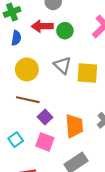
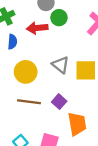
green circle: (65, 31) -> (59, 18), moved
purple square: (45, 117) -> (59, 102), moved

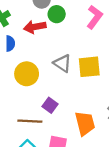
brown line: (29, 102) -> (30, 121), moved
purple square: (59, 102) -> (50, 105), moved

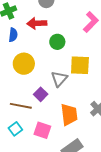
green circle: (57, 14) -> (57, 42), moved
gray triangle: (62, 63) -> (59, 79), moved, turned 30

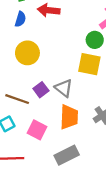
green circle: (57, 42) -> (95, 40), moved
gray triangle: (59, 79) -> (64, 88), moved, turned -42

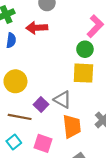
yellow circle: (27, 53) -> (15, 81), moved

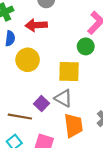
yellow square: (83, 73) -> (69, 71), moved
yellow circle: (15, 81) -> (28, 60), moved

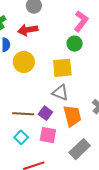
purple square: (42, 104) -> (45, 113), moved

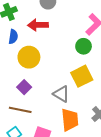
yellow square: (62, 68) -> (82, 76), moved, turned -30
purple square: (45, 113) -> (24, 87), moved

